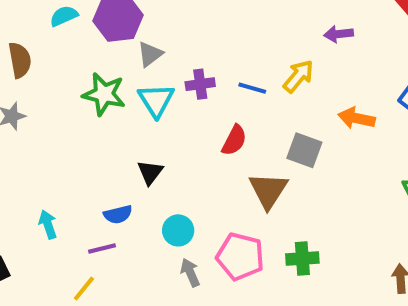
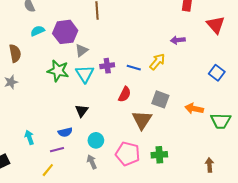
orange arrow: (357, 118) -> (194, 109), moved
gray arrow: (190, 273) -> (92, 162), moved

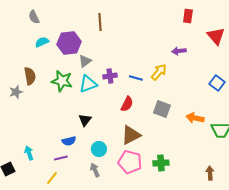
brown semicircle: (15, 53) -> (30, 76), moved
cyan triangle: (85, 74) -> (88, 84), turned 42
brown triangle: (142, 120) -> (131, 135), moved, turned 30
cyan arrow: (29, 137) -> (29, 153), moved

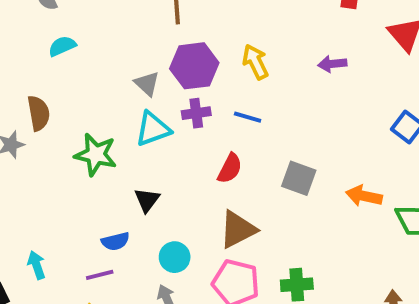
purple hexagon: (69, 43) -> (194, 66), moved
gray triangle: (85, 61) -> (147, 84), turned -40
yellow arrow: (159, 72) -> (255, 62), moved, turned -66
green star: (62, 81) -> (96, 155), moved

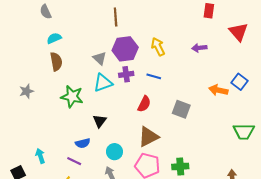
brown semicircle: (39, 113) -> (56, 62), moved
orange arrow: (364, 196) -> (218, 90), moved
purple line: (100, 275) -> (74, 161), turned 40

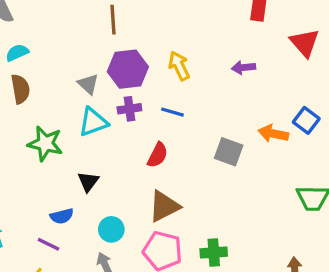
gray square: (181, 109) -> (229, 152), moved

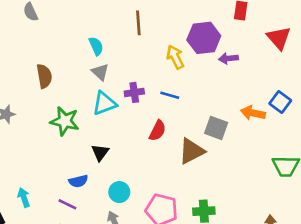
brown line: (113, 20) -> (138, 23), moved
cyan semicircle: (17, 53) -> (96, 46), moved, turned 90
purple hexagon: (128, 69) -> (204, 38), moved
brown triangle: (164, 206) -> (192, 151), moved

